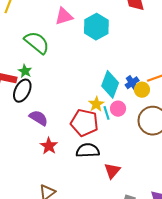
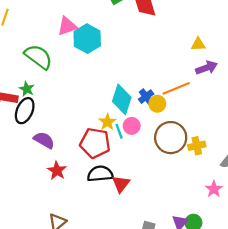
cyan hexagon: (96, 27) -> (87, 39), moved
red triangle: (112, 171) -> (121, 184), moved

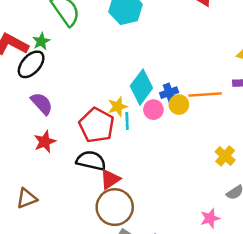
pink circle: (132, 126) -> (153, 110), moved
brown circle: (171, 138) -> (115, 207), moved
yellow cross: (197, 146) -> (225, 156), moved, turned 35

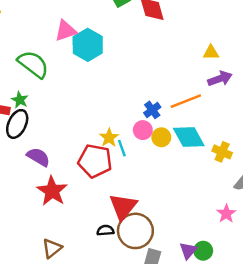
cyan diamond: (141, 87) -> (189, 137), moved, turned -48
yellow circle: (179, 105) -> (161, 137), moved
red star: (45, 142) -> (52, 191), size x1.4
black semicircle: (91, 161) -> (105, 230), moved, size x0.6
red triangle: (110, 179) -> (123, 207), size x1.4

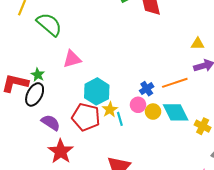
pink triangle: (66, 31) -> (72, 59), moved
cyan hexagon: (88, 45) -> (97, 91), moved
green semicircle: (33, 64) -> (49, 24), moved
red pentagon: (95, 161) -> (86, 117), moved

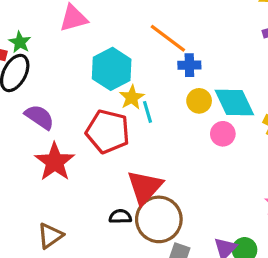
orange line: (175, 83) -> (168, 38), moved, turned 55
blue cross: (147, 89) -> (189, 65), turned 32
pink circle: (138, 105) -> (223, 134), moved
red pentagon: (86, 117) -> (108, 132), moved

